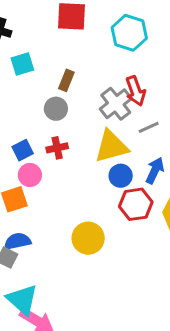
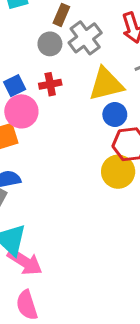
gray cross: (116, 104) -> (85, 38), moved
pink circle: (30, 175) -> (21, 111), size x1.4
yellow circle: (88, 238) -> (118, 172), moved

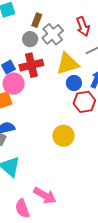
red cross: (50, 84) -> (31, 65), size x1.6
yellow circle: (118, 172) -> (63, 136), moved
pink arrow: (25, 262) -> (45, 196), moved

